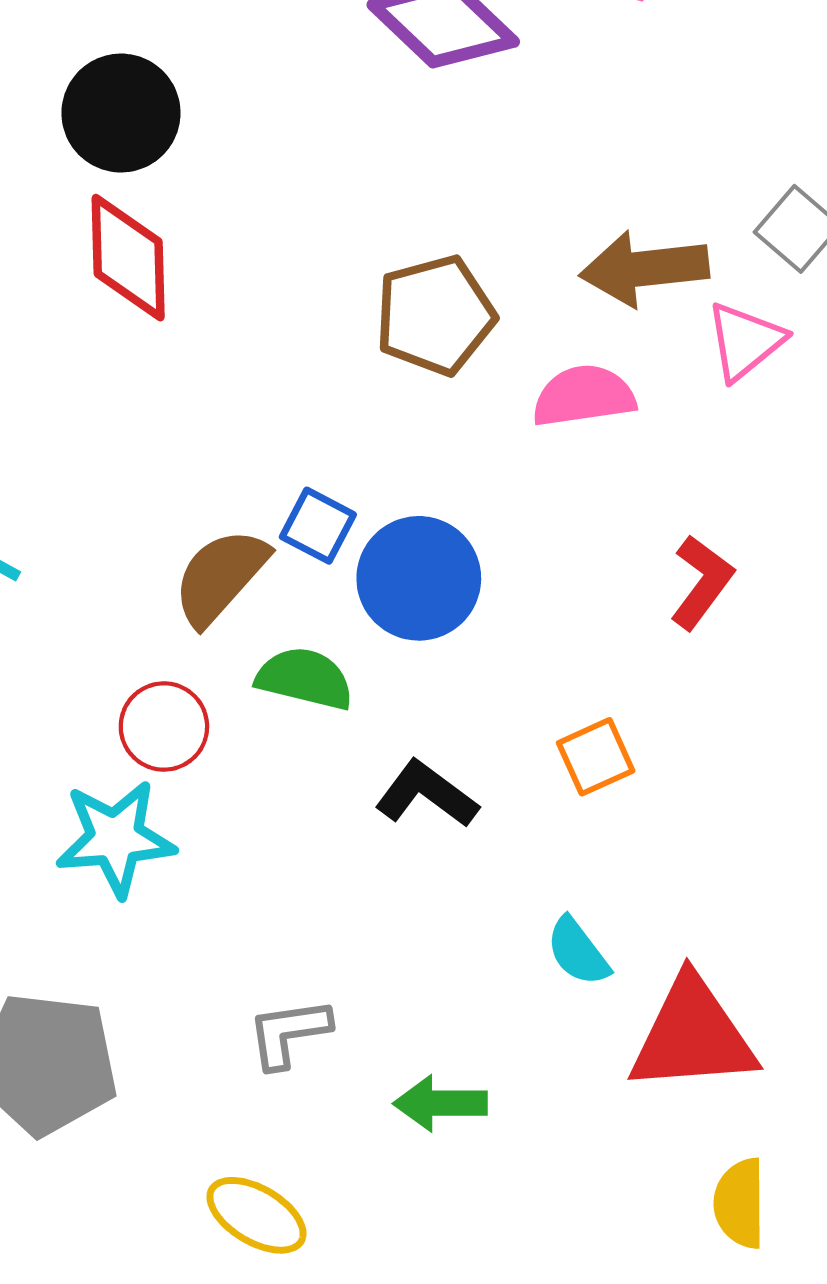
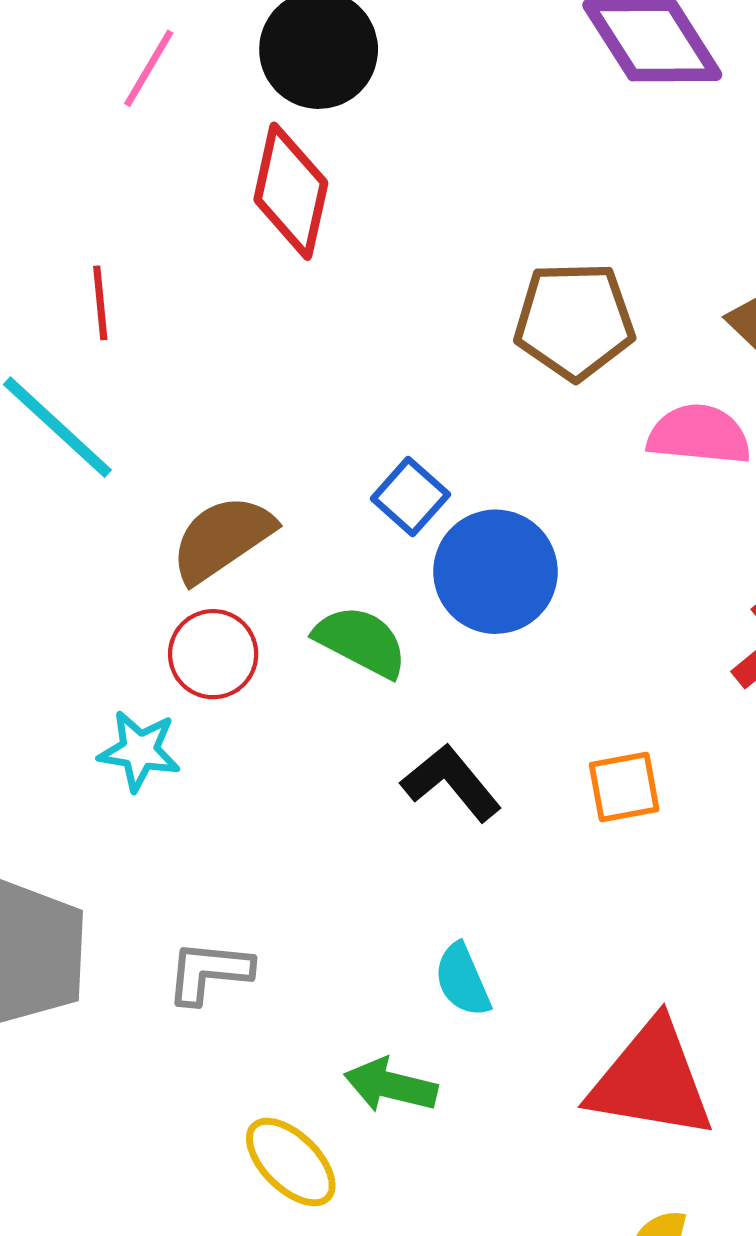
brown semicircle: (220, 577) -> (222, 539), moved
cyan star: (115, 838) -> (139, 751), size x0.7
cyan semicircle: (578, 952) -> (462, 980), moved
gray L-shape: (289, 1033) -> (209, 972), moved
yellow ellipse: (256, 1215) -> (291, 1162), moved

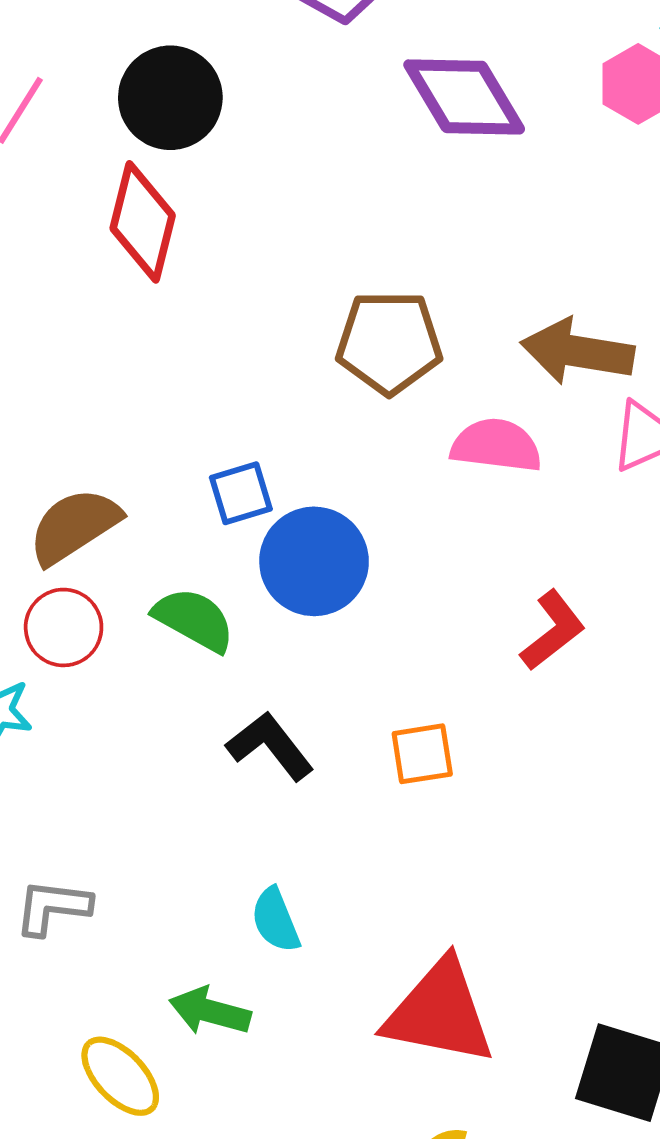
blue square: (410, 496) -> (241, 493), turned 30

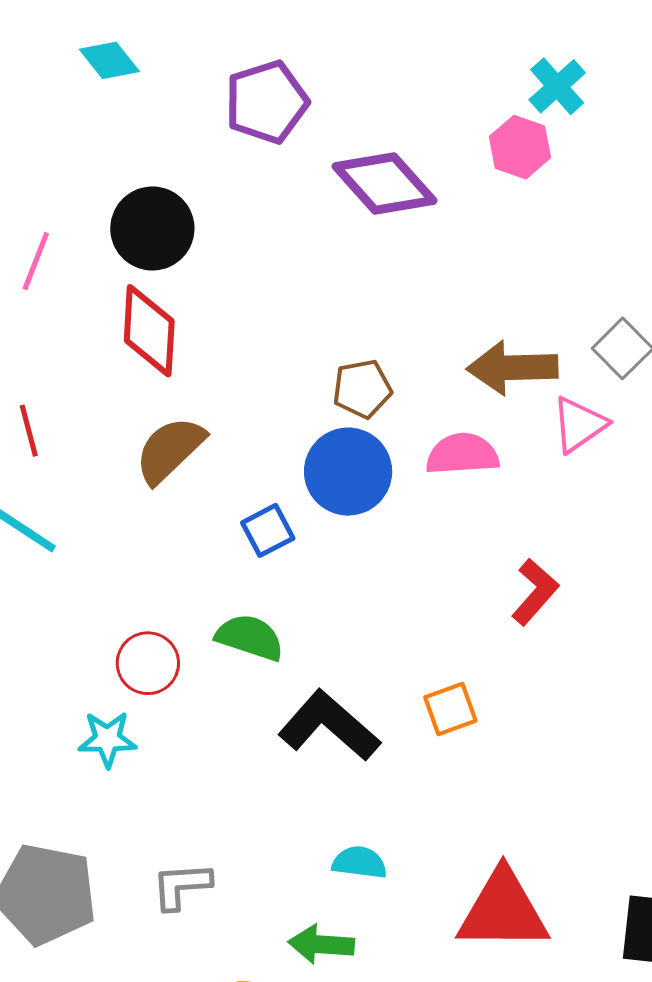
brown pentagon: (389, 342) -> (362, 389), size x0.7
brown semicircle: (74, 526) -> (170, 450), moved
blue circle: (314, 561) -> (348, 472), moved
black L-shape: (270, 746) -> (329, 726), size x1.4
cyan semicircle: (276, 920) -> (359, 862), turned 130

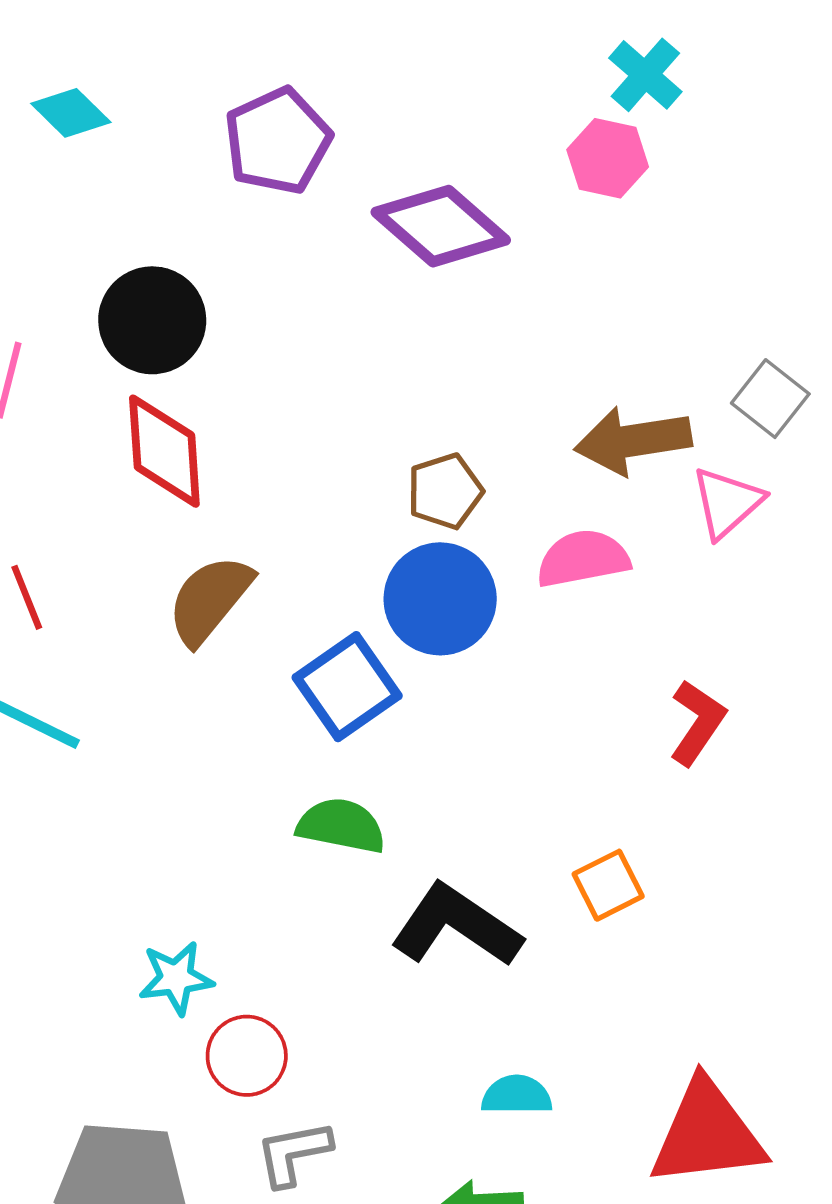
blue square: (268, 530) -> (347, 687), size x1.5
red circle: (148, 663) -> (247, 1056), moved

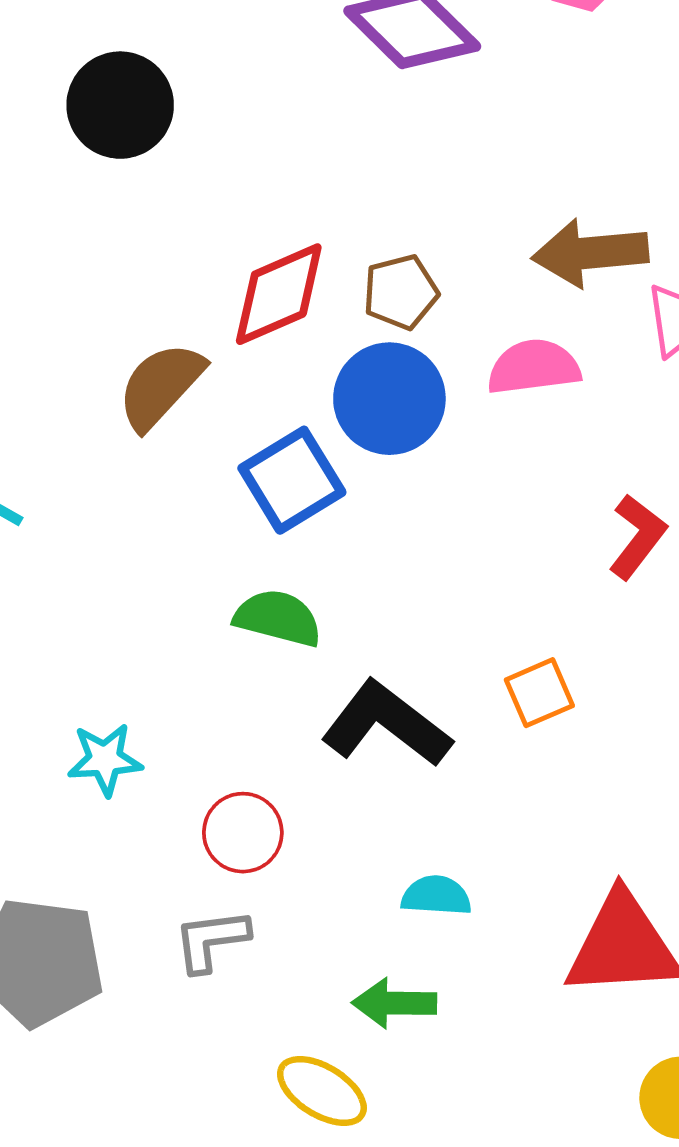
red diamond: (164, 451) -> (279, 294), moved, turned 67
red circle: (247, 1056) -> (243, 833), moved

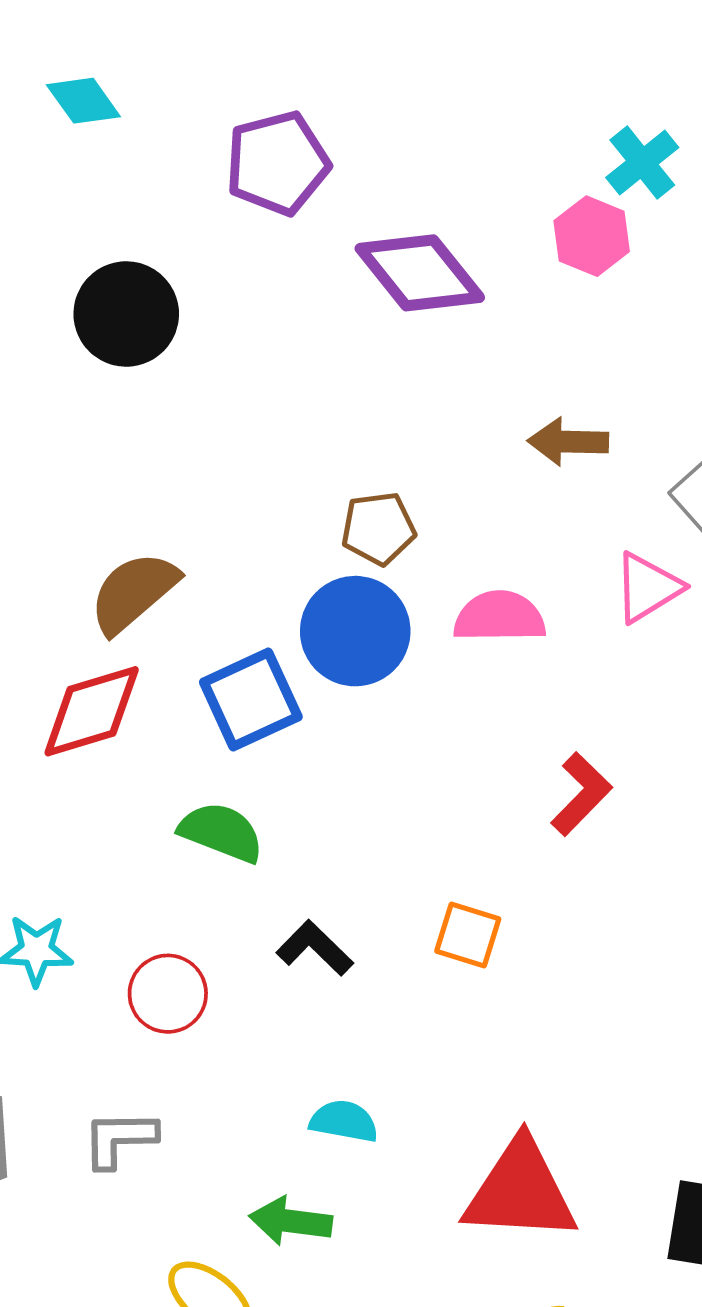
brown arrow: (590, 253) -> (568, 442), moved, size x0.7
red diamond: (279, 294) -> (92, 711), moved
orange square: (539, 693) -> (468, 935), turned 34
black L-shape: (386, 724) -> (315, 948), size x0.6
red circle: (243, 833) -> (168, 994), moved

